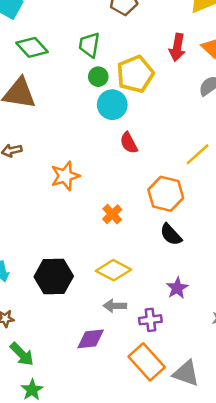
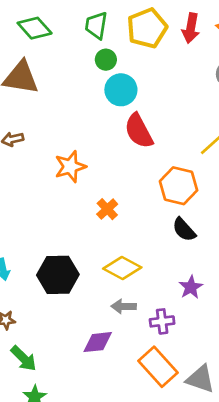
yellow pentagon: (135, 74) -> (147, 28), moved
red semicircle: (129, 143) -> (139, 131), size x1.5
orange cross: (112, 214) -> (107, 209), moved

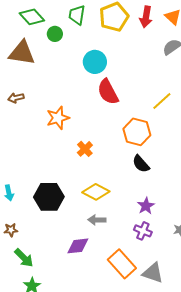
green circle: (106, 60) -> (55, 34), moved
purple cross: (162, 321) -> (143, 231), moved, turned 30

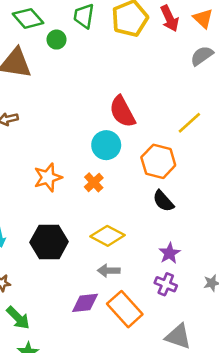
red arrow: (146, 17) -> (170, 18), turned -35
cyan circle: (95, 62) -> (106, 145), moved
orange star: (58, 118) -> (48, 177), moved
orange rectangle: (122, 264) -> (125, 309), moved

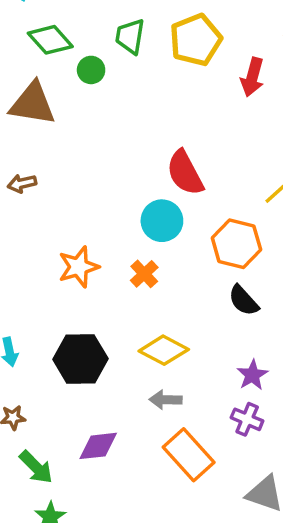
red arrow: (170, 18) -> (252, 77), moved, turned 40
purple diamond: (85, 303) -> (98, 446), moved

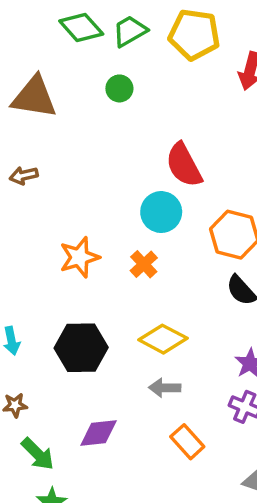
green trapezoid: (130, 36) -> (130, 31), turned 51
green diamond: (50, 40) -> (81, 28), moved
yellow pentagon: (196, 40) -> (194, 35), turned 30
green circle: (91, 70) -> (119, 88), moved
orange rectangle: (189, 455) -> (187, 442), size x0.7

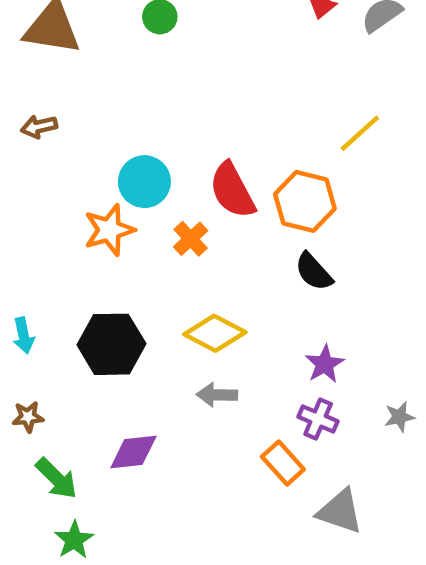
red semicircle: (184, 165) -> (232, 190), moved
cyan circle: (161, 212) -> (144, 182), moved
orange rectangle: (187, 442) -> (283, 463), moved

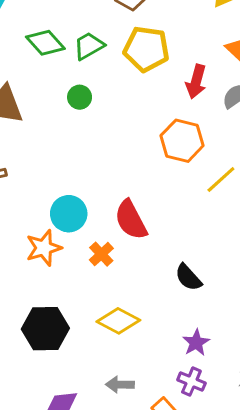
orange hexagon: (305, 201) -> (182, 141), moved
gray arrow: (217, 395) -> (120, 385), moved

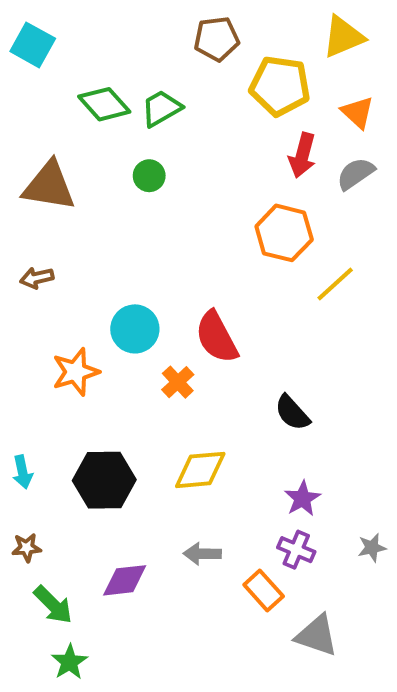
yellow pentagon: (146, 49) -> (280, 86), moved
orange star: (44, 248) -> (76, 372), moved
yellow diamond: (118, 321) -> (200, 470), turned -33

